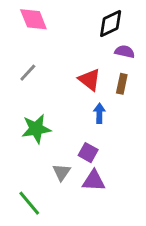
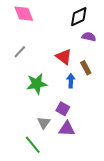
brown rectangle: (122, 84) -> (86, 68), moved, turned -40
green star: (36, 129) -> (37, 84), moved
green line: (29, 203) -> (33, 145), moved

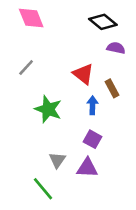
black diamond: (79, 17) -> (103, 22), turned 65
green star: (37, 84) -> (48, 109), turned 30
purple square: (63, 109) -> (92, 139), moved

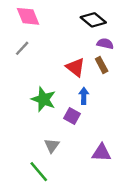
gray line: (26, 67) -> (22, 48), moved
brown rectangle: (112, 88) -> (102, 65), moved
purple square: (92, 139) -> (72, 116), moved
purple triangle: (87, 168) -> (102, 153), moved

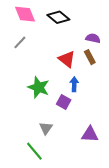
black diamond: (93, 20) -> (58, 17), moved

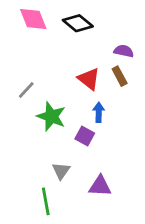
gray line: (20, 42) -> (26, 90), moved
purple triangle: (90, 134) -> (100, 186), moved
green line: (34, 151) -> (46, 201), turned 30

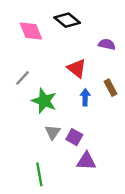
pink diamond: (33, 19) -> (31, 31), moved
brown rectangle: (120, 76) -> (110, 88), moved
purple square: (85, 136) -> (74, 137), moved
gray triangle: (61, 171) -> (53, 132), moved

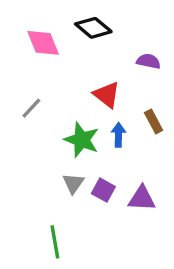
green star: (44, 101) -> (82, 140), moved
purple triangle: (86, 161) -> (142, 198), moved

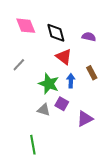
black diamond: (93, 28) -> (56, 33), moved, turned 35
gray triangle: (73, 183) -> (44, 110), turned -48
purple square: (103, 190) -> (62, 104), moved
purple triangle: (142, 198) -> (85, 119), turned -30

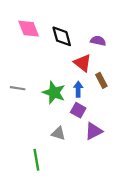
red triangle: (64, 57) -> (83, 63), moved
gray line: (19, 65) -> (18, 88), moved, turned 56
purple square: (62, 104) -> (78, 110), moved
gray triangle: (44, 110) -> (58, 133), moved

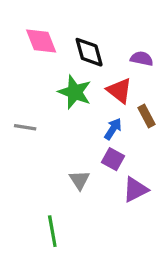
blue arrow: (78, 89) -> (113, 129), turned 32
green star: (54, 93) -> (75, 92), moved
gray triangle: (58, 133) -> (79, 180), moved, turned 40

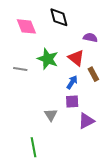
black diamond: (89, 52) -> (59, 17), moved
gray line: (25, 127) -> (20, 69), moved
purple square: (113, 159) -> (72, 102), turned -32

